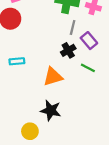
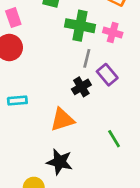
green line: (88, 68) -> (114, 139), moved, turned 32

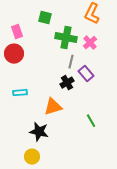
pink cross: (113, 33) -> (90, 43), turned 32
black star: (60, 162) -> (39, 132), moved

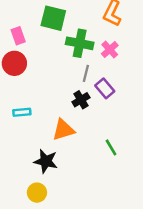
green square: (45, 18) -> (53, 18), size x1.5

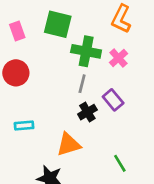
pink rectangle: (18, 36) -> (17, 31), moved
gray line: (86, 73) -> (82, 84), moved

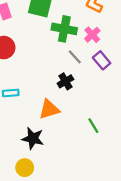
gray line: (82, 84) -> (75, 57), moved, turned -56
purple rectangle: (113, 100) -> (102, 60), moved

